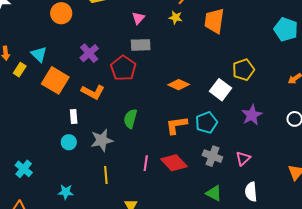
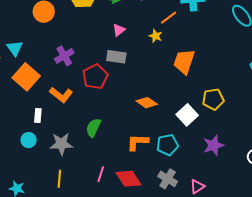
orange trapezoid: (214, 21) -> (184, 62), moved

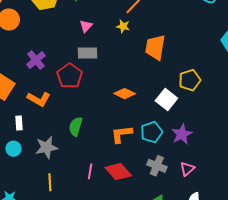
purple star: (214, 145) -> (182, 134), moved

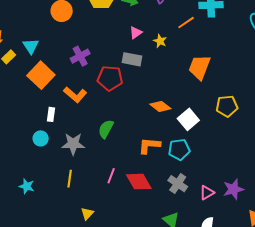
yellow star: (123, 26) -> (160, 41), moved
red pentagon: (70, 76) -> (110, 78), turned 30
white square: (166, 100) -> (188, 119), moved
purple star: (182, 134) -> (233, 189), moved

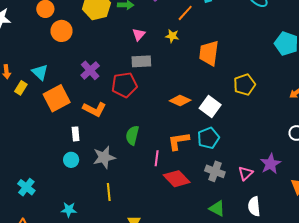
yellow star: (160, 41) -> (172, 36), moved
orange square: (41, 75) -> (57, 98), turned 32
pink line: (111, 176) -> (157, 158), moved

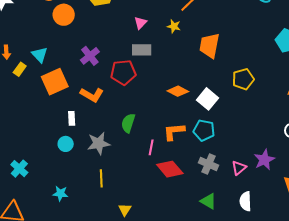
cyan pentagon: (208, 138) -> (204, 130), turned 30

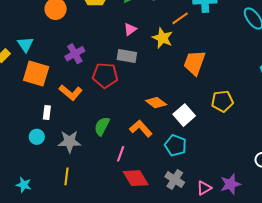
yellow star: (174, 26) -> (162, 38), size x1.5
orange square: (55, 82) -> (36, 73), turned 32
orange L-shape: (174, 132) -> (141, 128), moved, turned 45

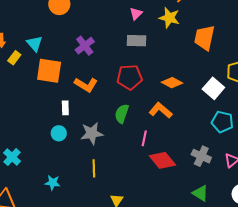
red pentagon: (105, 75) -> (130, 77), moved
white square: (184, 115) -> (213, 88), moved
cyan pentagon: (176, 145) -> (222, 122), moved

